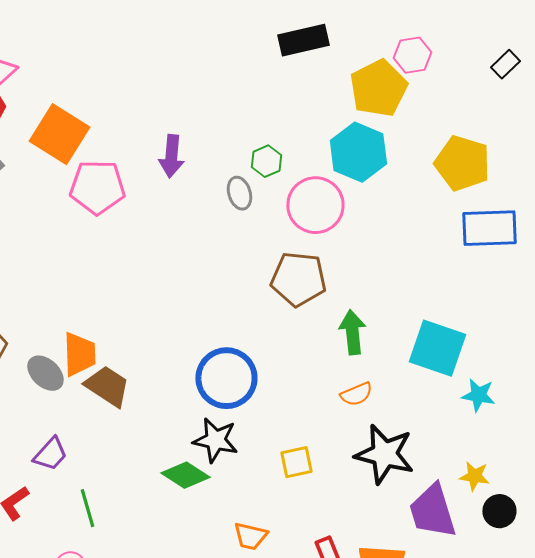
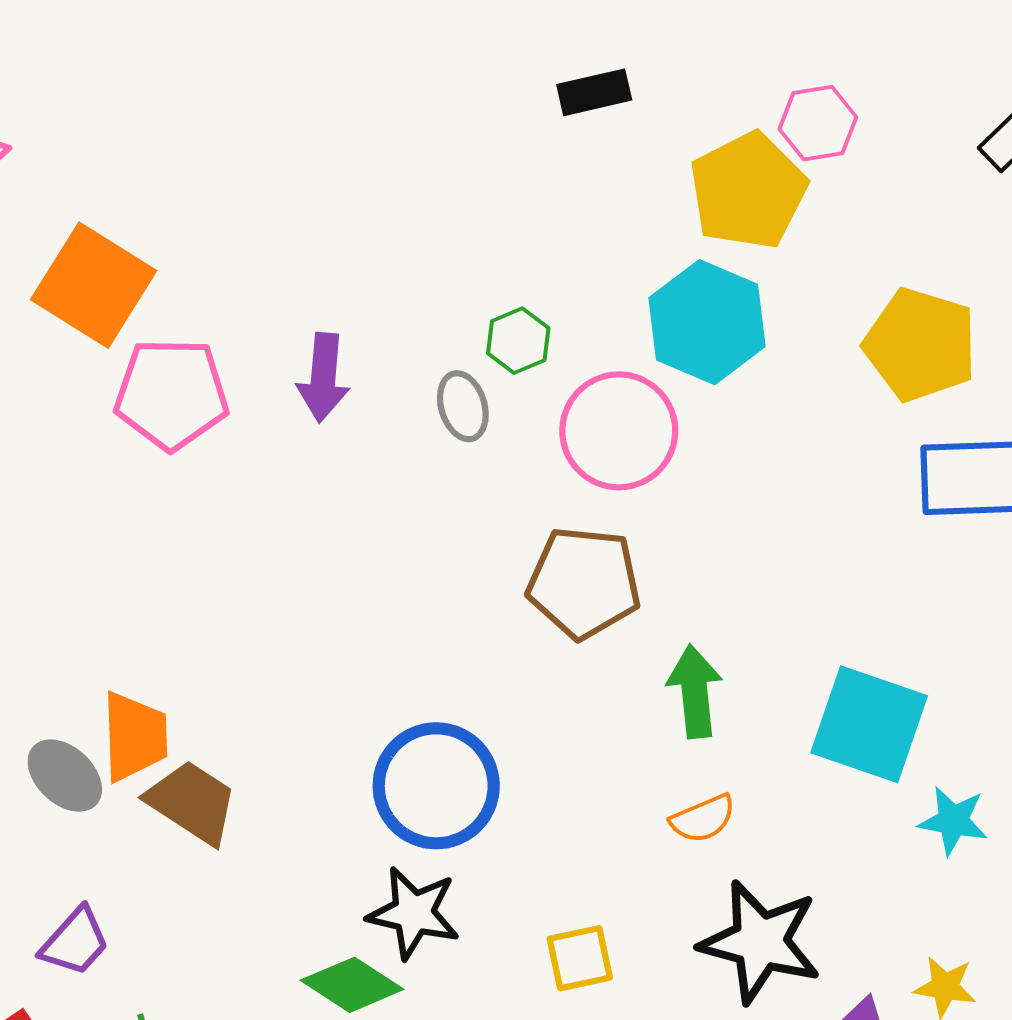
black rectangle: (303, 40) -> (594, 92), size x0.7
purple arrow: (171, 156) -> (323, 378), moved

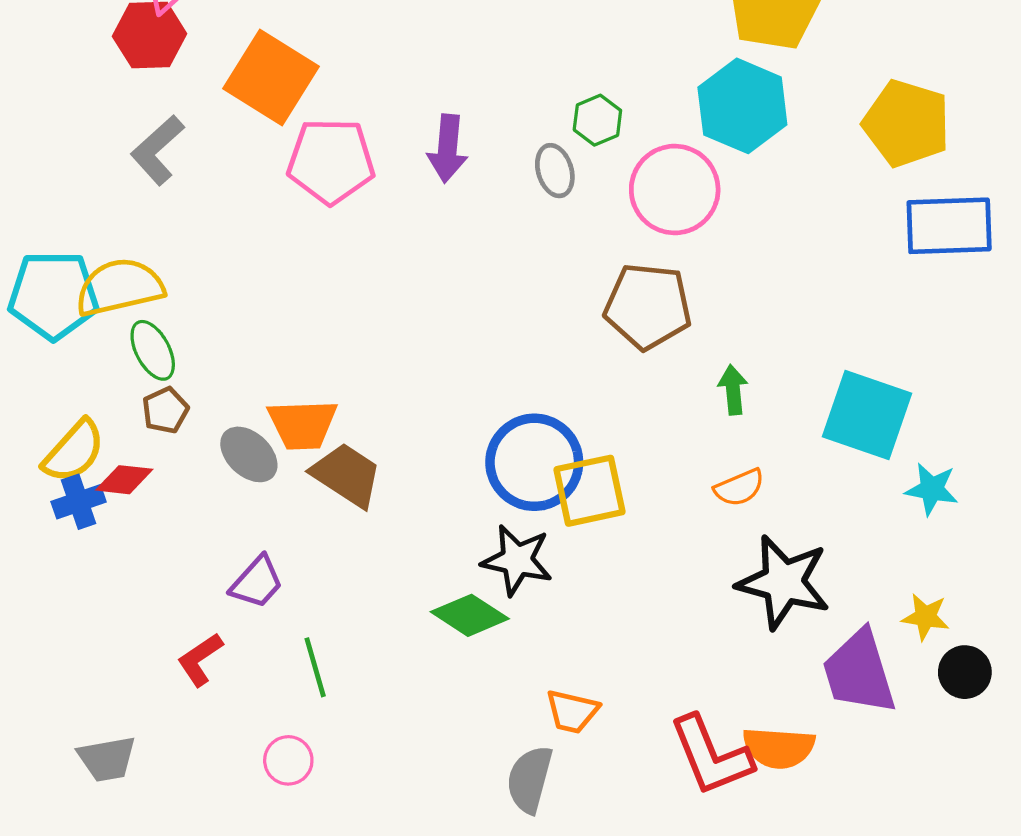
green arrow: (695, 691) -> (733, 390), size x0.7
orange trapezoid: (135, 737) -> (303, 424), turned 90
yellow square: (580, 958) -> (590, 491), moved, size x1.4

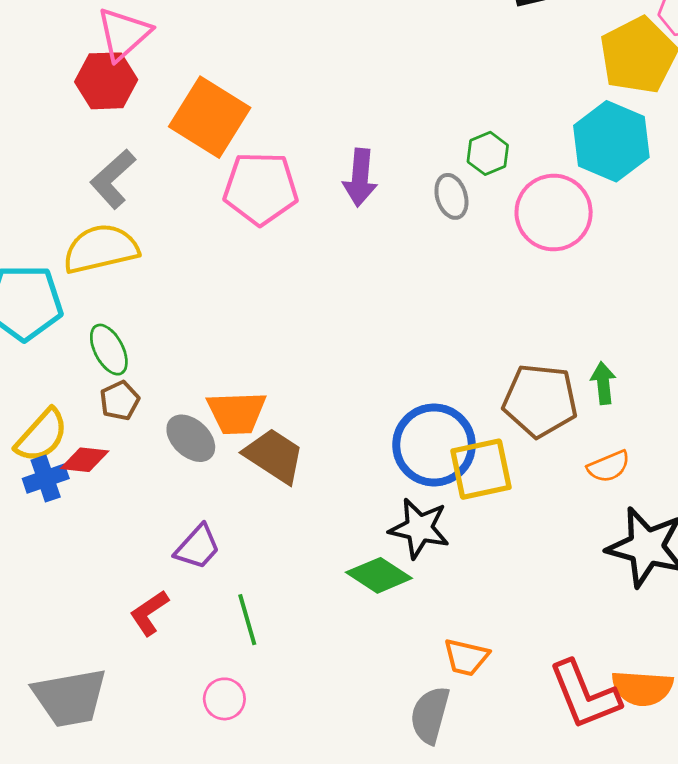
yellow semicircle: (120, 287) -> (101, 249), moved
brown pentagon: (648, 306) -> (540, 401), moved
gray trapezoid: (107, 759) -> (70, 698), size x1.5

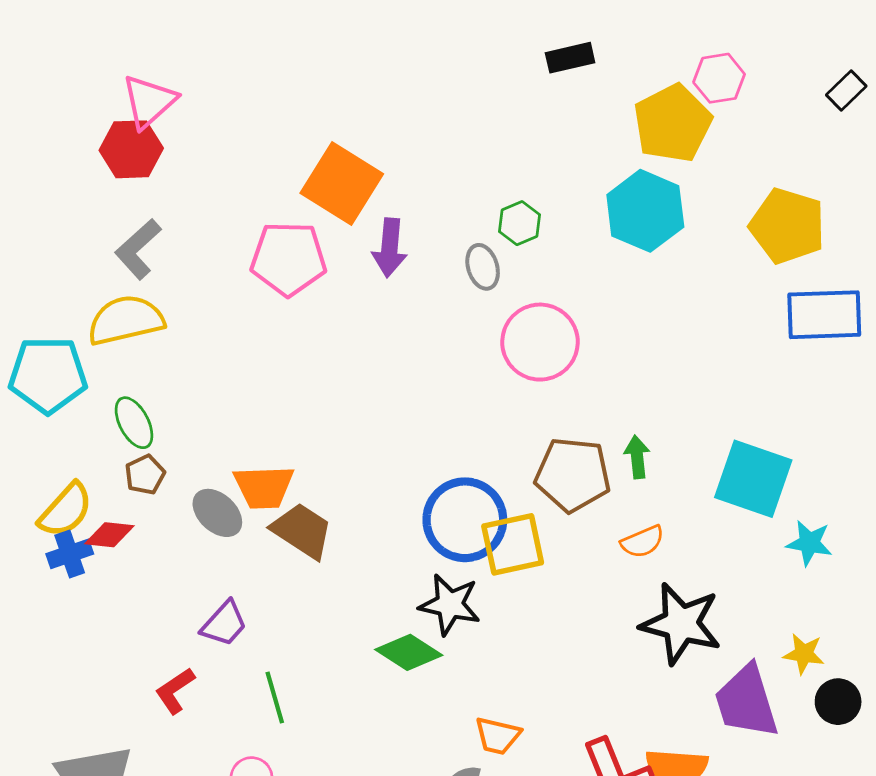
orange square: (210, 117) -> (342, 183), moved
pink circle: (554, 213) -> (540, 342), moved

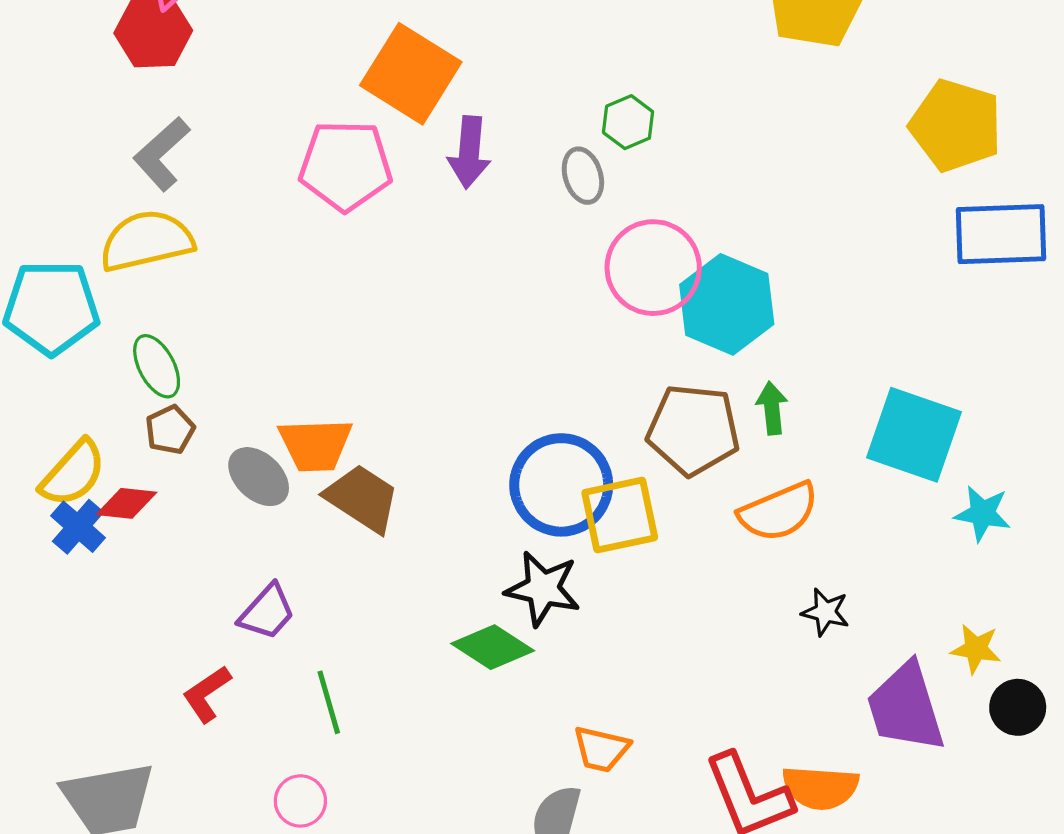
cyan hexagon: (645, 211) -> (727, 304), moved
orange semicircle: (643, 542) -> (779, 512), size x1.5
blue cross: (70, 554) -> (78, 527), turned -30
black star: (681, 624) -> (825, 612), size x0.5

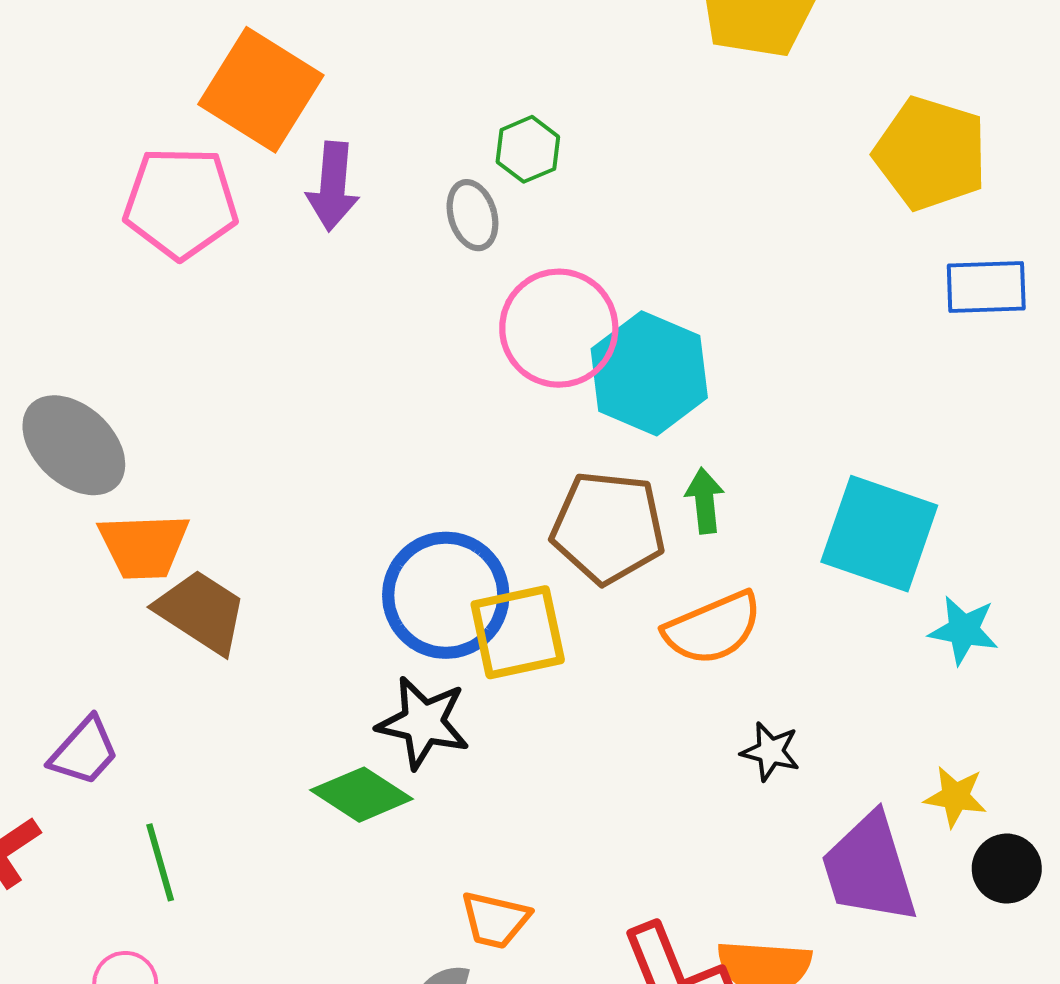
blue rectangle: (1001, 234) -> (986, 287), size x0.7
gray ellipse: (259, 477) -> (74, 445), moved, size x1.4

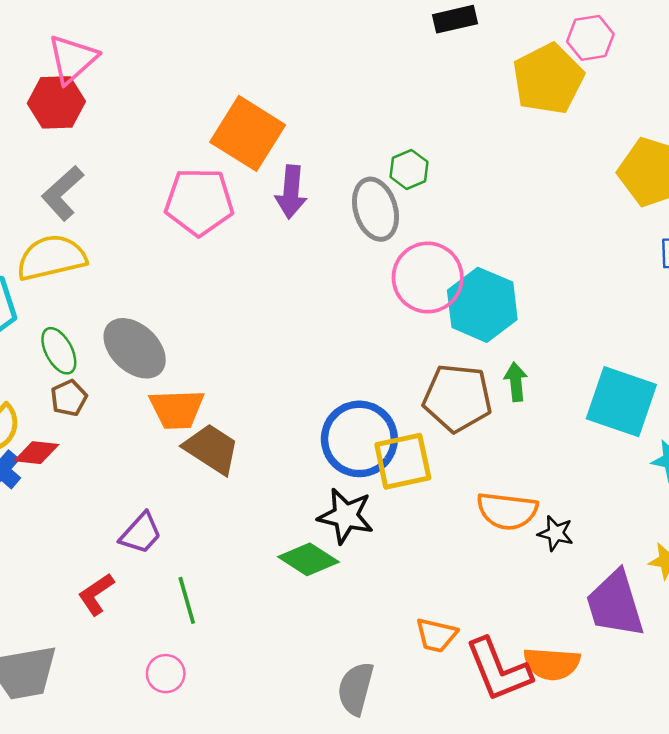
gray ellipse: (472, 215) -> (375, 209), size x1.5
orange semicircle: (713, 628) -> (507, 511), moved, turned 30
orange trapezoid: (495, 920) -> (436, 635), moved

